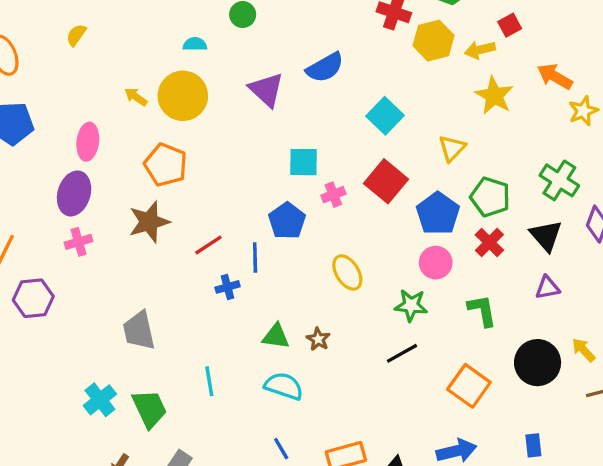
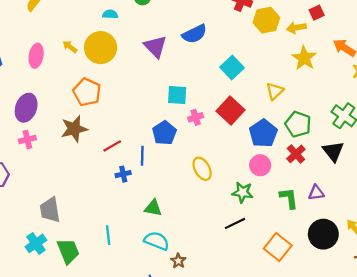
pink ellipse: (88, 142) -> (36, 56), moved
purple triangle: (547, 288) -> (316, 193), moved
gray trapezoid: (139, 331) -> (50, 210), moved
brown star: (318, 339) -> (178, 261), moved

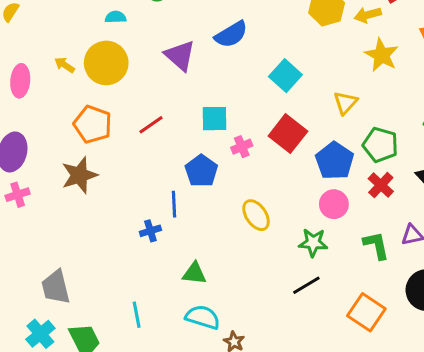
red line: (112, 146) -> (151, 125), moved

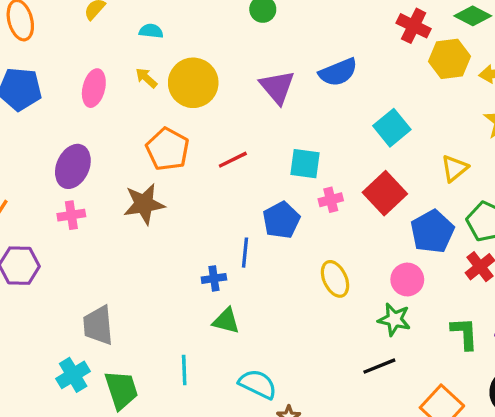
cyan semicircle: (116, 17) -> (151, 31), moved
pink circle: (334, 204) -> (407, 279), moved
green triangle: (194, 273) -> (226, 321), moved

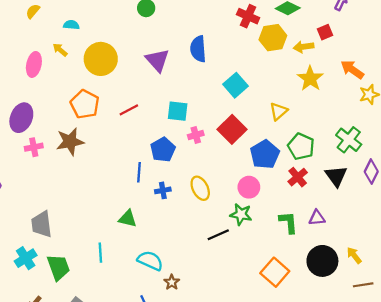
blue semicircle: (338, 72) -> (198, 49), turned 110
yellow arrow: (146, 78) -> (60, 50), moved
pink cross: (71, 215) -> (34, 147), moved
blue cross: (214, 278) -> (163, 190), moved
black line: (379, 366) -> (218, 235), moved

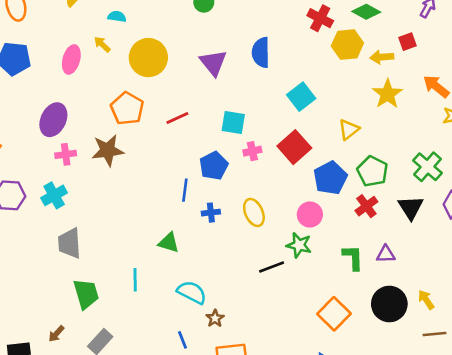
cyan cross: (26, 258) -> (54, 195), moved

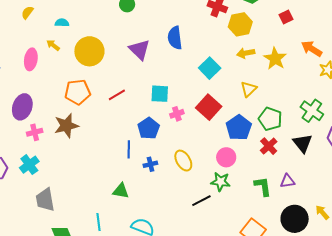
yellow arrow: (382, 57) -> (246, 53), moved
orange pentagon: (127, 108) -> (78, 92), turned -30

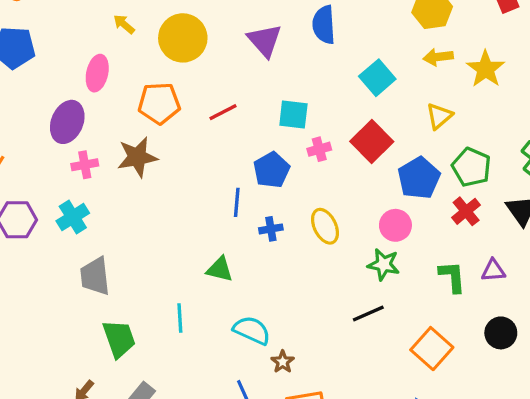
pink ellipse: (31, 59) -> (97, 73), moved
black line: (201, 201) -> (368, 313), moved
black circle: (295, 219) -> (501, 333), size x0.7

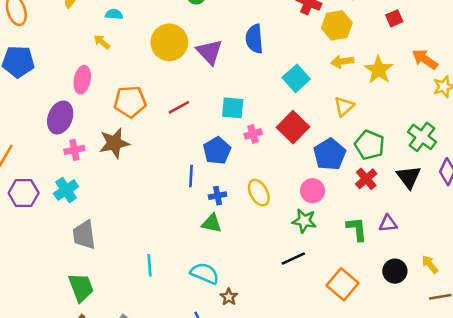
yellow circle: (183, 38) -> (169, 42), moved
green triangle: (220, 269) -> (212, 223), moved
green trapezoid: (119, 339) -> (81, 287), moved

